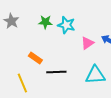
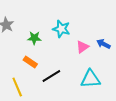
green star: (45, 22) -> (34, 38), moved
black line: (56, 72) -> (51, 76), turned -30

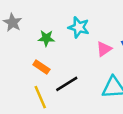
yellow line: (17, 87) -> (40, 97), moved

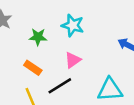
pink triangle: (104, 49) -> (73, 60), moved

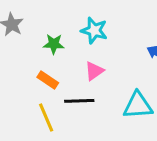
black line: (60, 86) -> (79, 101), turned 30

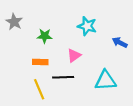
cyan star: (94, 30) -> (87, 26), moved
orange rectangle: (48, 80) -> (40, 62), turned -32

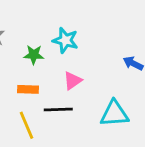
cyan star: (87, 26) -> (65, 40), moved

